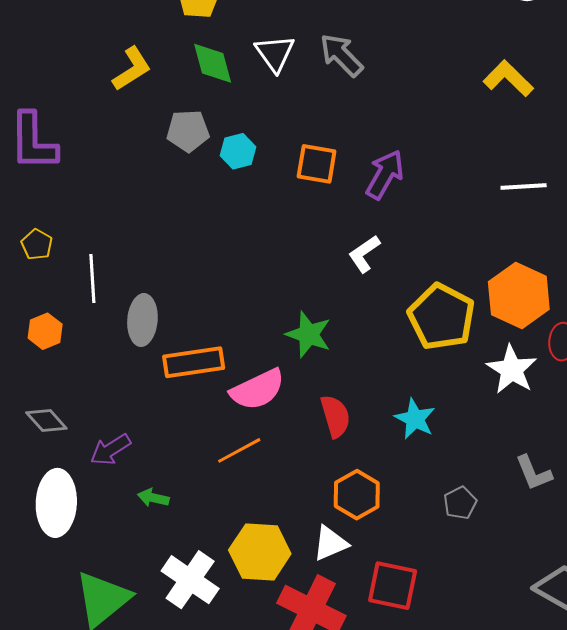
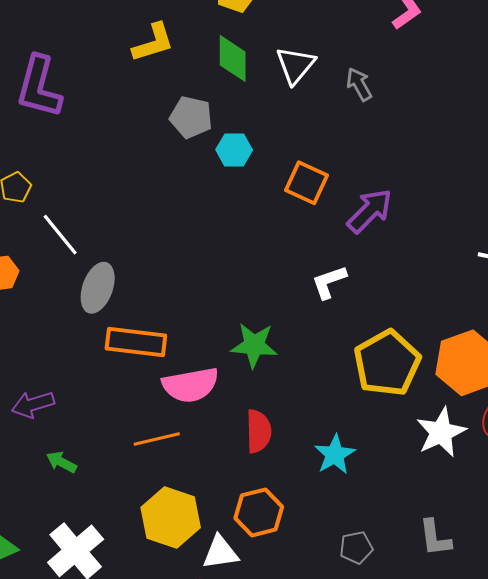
gray arrow: (341, 55) -> (359, 84), size x0.7
white line: (92, 279) -> (60, 235), turned -51
green star: (309, 334) -> (254, 345), turned -30
yellow hexagon: (260, 552) -> (171, 518), moved

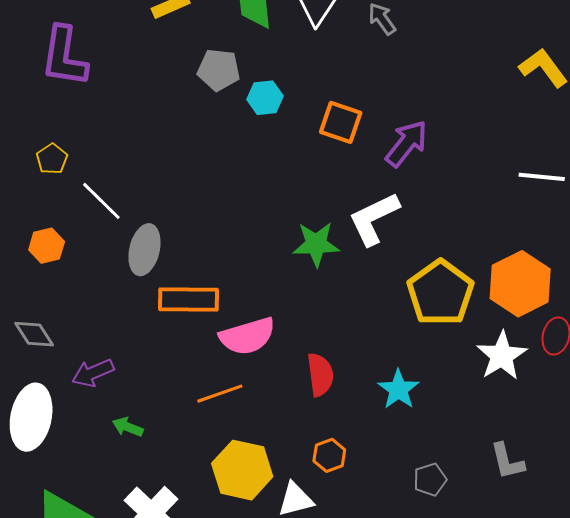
white L-shape: (329, 282) -> (374, 219), size x1.5
green star: (254, 345) -> (316, 244), moved
orange hexagon: (259, 512) -> (329, 455), size x0.7

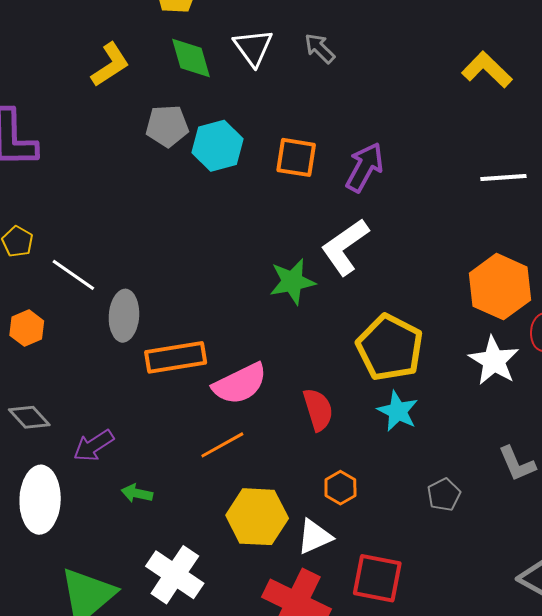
cyan hexagon: (265, 98) -> (217, 146), size x1.4
yellow pentagon: (440, 293) -> (390, 348), moved

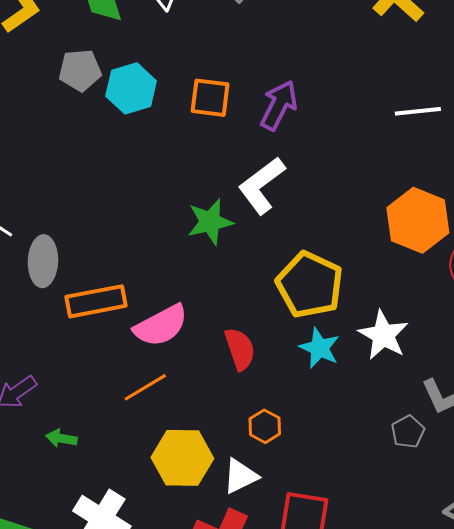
white star: (494, 361) -> (383, 335), moved
gray pentagon: (444, 495) -> (408, 432), moved

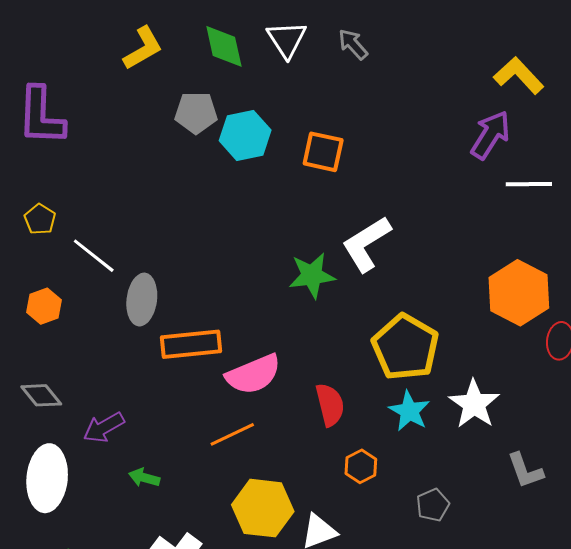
purple arrow: (279, 105) -> (490, 135), moved
orange hexagon: (265, 426) -> (361, 466), moved
gray pentagon: (408, 432) -> (433, 505), moved

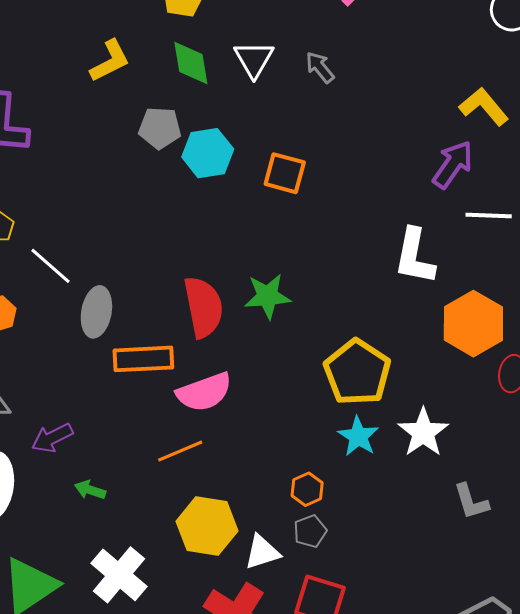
white L-shape: (366, 244) -> (415, 256), moved, turned -50
red semicircle: (330, 405) -> (203, 307), moved, size x1.4
gray pentagon: (433, 505) -> (310, 531), moved

